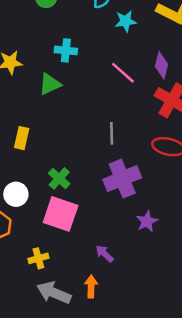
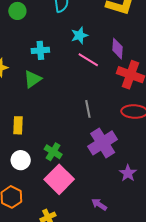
cyan star: (126, 21) -> (79, 35), moved
white circle: (16, 194) -> (21, 160), moved
pink square: (61, 214) -> (59, 179), turned 36

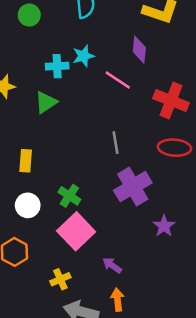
cyan star: (79, 35) -> (83, 56), moved
purple diamond: (118, 49) -> (139, 50), moved
purple arrow: (99, 204) -> (112, 265), moved

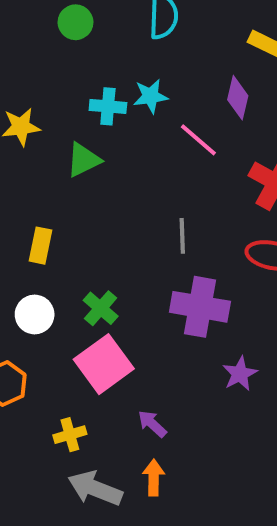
purple cross: (133, 187) -> (200, 307), turned 33

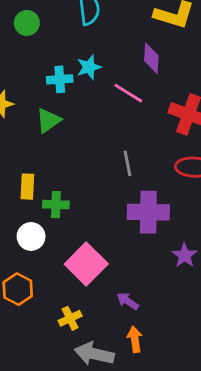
green cross: (101, 308) -> (56, 205), moved, turned -30

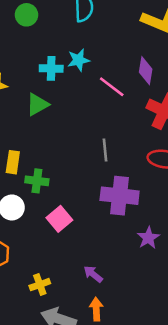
purple diamond: (151, 58) -> (146, 71), moved
pink square: (86, 264) -> (59, 219), moved, size x0.7

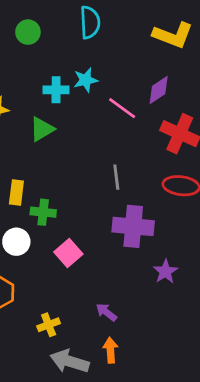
purple diamond: (146, 71) -> (159, 90), turned 48

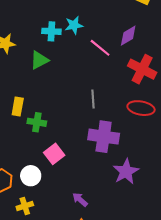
white circle: (16, 242) -> (31, 176), moved
purple star: (165, 271) -> (126, 172), size x1.4
yellow cross: (49, 325) -> (25, 206), moved

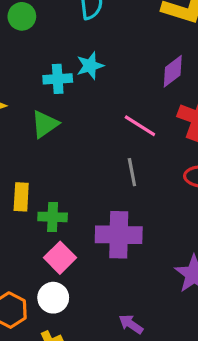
pink line: (100, 48) -> (140, 126), moved
purple cross: (104, 137) -> (119, 235), moved
pink square: (54, 154) -> (60, 258), moved

